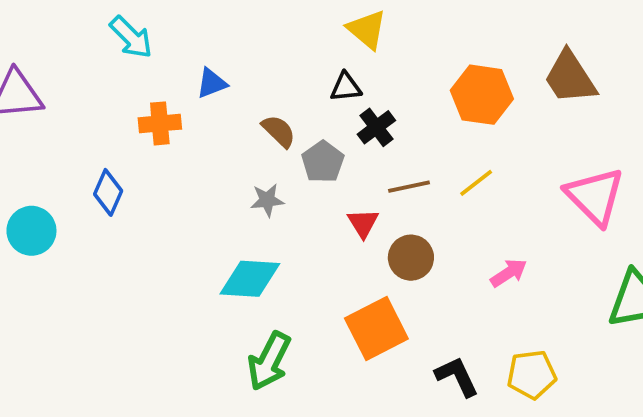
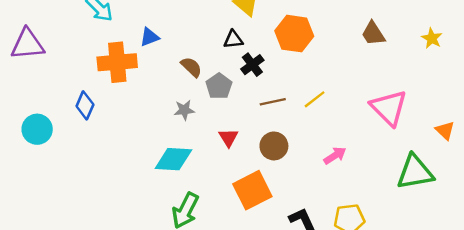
brown trapezoid: (570, 77) -> (373, 34), size x0.7
orange hexagon: (482, 95) -> (294, 34), moved
orange cross: (160, 123) -> (117, 62), size x1.5
red triangle: (363, 223) -> (228, 138), moved

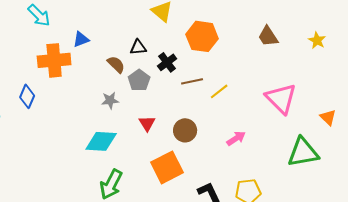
black triangle: (233, 40) -> (138, 47), moved
brown line: (273, 102) -> (192, 81), moved

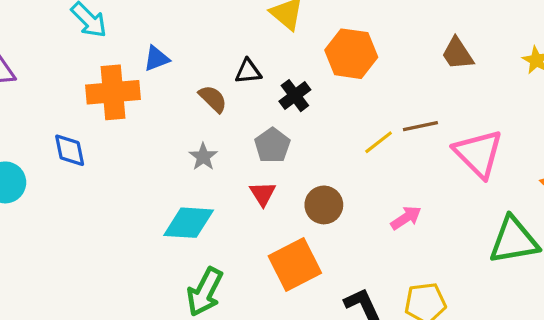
gray pentagon: (139, 80) -> (272, 145), moved
brown line: (192, 81) -> (420, 126), moved
blue diamond: (27, 96) -> (70, 150), turned -35
gray star: (110, 100) -> (203, 157), turned -30

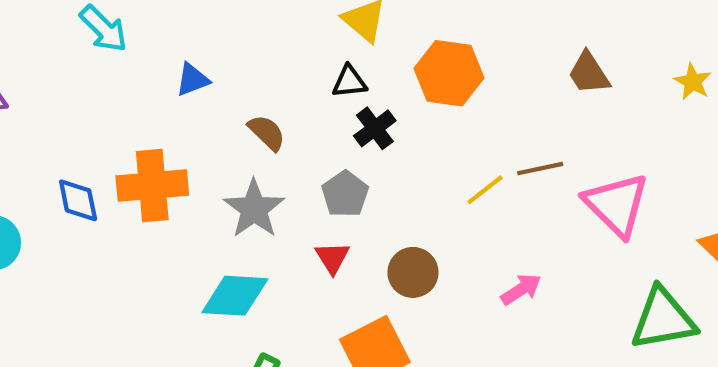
black triangle: (248, 71) -> (349, 82), moved
orange cross: (113, 92) -> (152, 186), moved
gray star: (203, 157) -> (254, 209), size x1.6

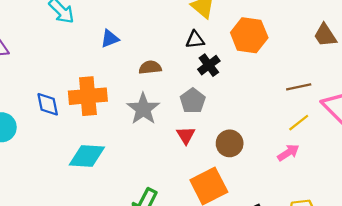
brown semicircle: (267, 133) -> (150, 67), turned -50
yellow line: (485, 190) -> (299, 123), moved
cyan diamond: (235, 296) -> (87, 156), moved

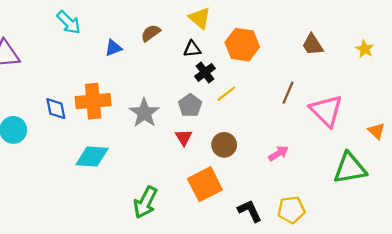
brown semicircle: (150, 67) -> (151, 33), moved, turned -30
brown line: (299, 87) -> (288, 93), turned -55
yellow line: (299, 123) -> (226, 94), moved

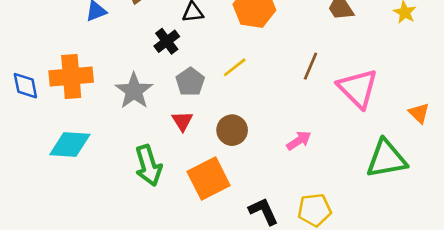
black cross: (205, 72) -> (167, 41), moved
green arrow: (145, 202) -> (148, 165), moved, turned -44

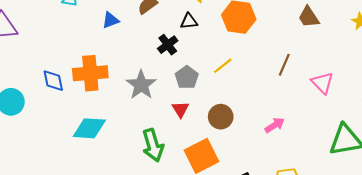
pink triangle: (358, 88) -> (322, 83), size x0.7

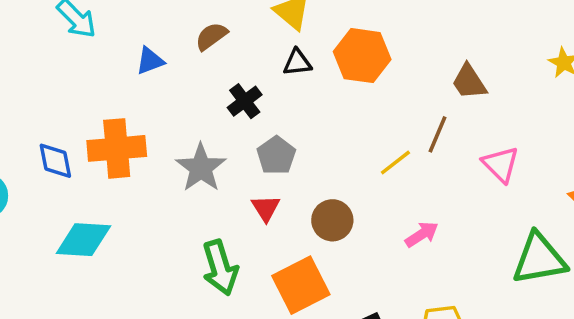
brown trapezoid: (309, 17) -> (469, 82), moved
black triangle: (189, 21) -> (297, 63), moved
yellow line: (223, 66) -> (395, 162), moved
cyan diamond: (89, 128) -> (83, 240), moved

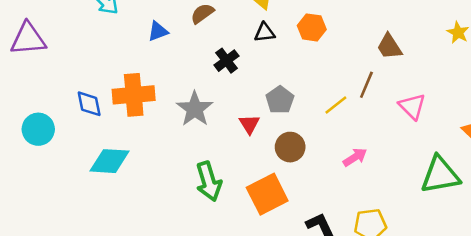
orange hexagon: (362, 56) -> (312, 27), size x0.7
gray pentagon: (276, 155) -> (280, 100), moved
red triangle: (266, 208) -> (249, 124), moved

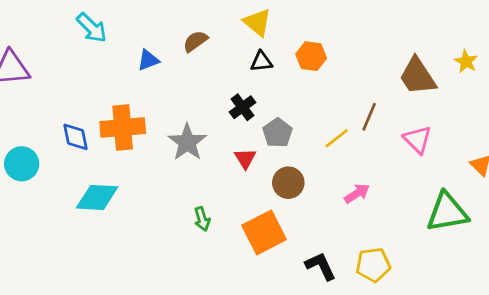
brown trapezoid: (389, 47) -> (418, 76), moved, size x1.4
black cross: (227, 61) -> (242, 107), moved
green arrow: (209, 181) -> (202, 219), size x0.6

